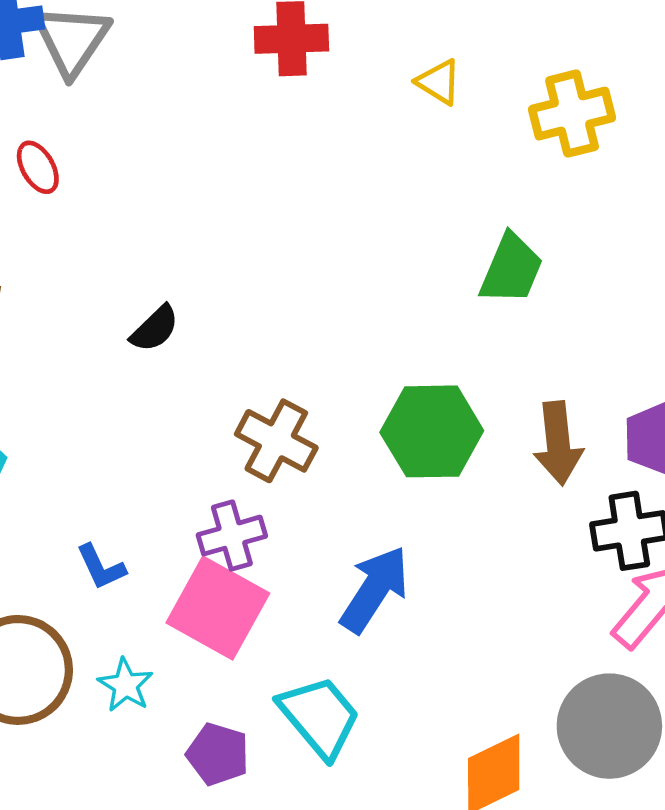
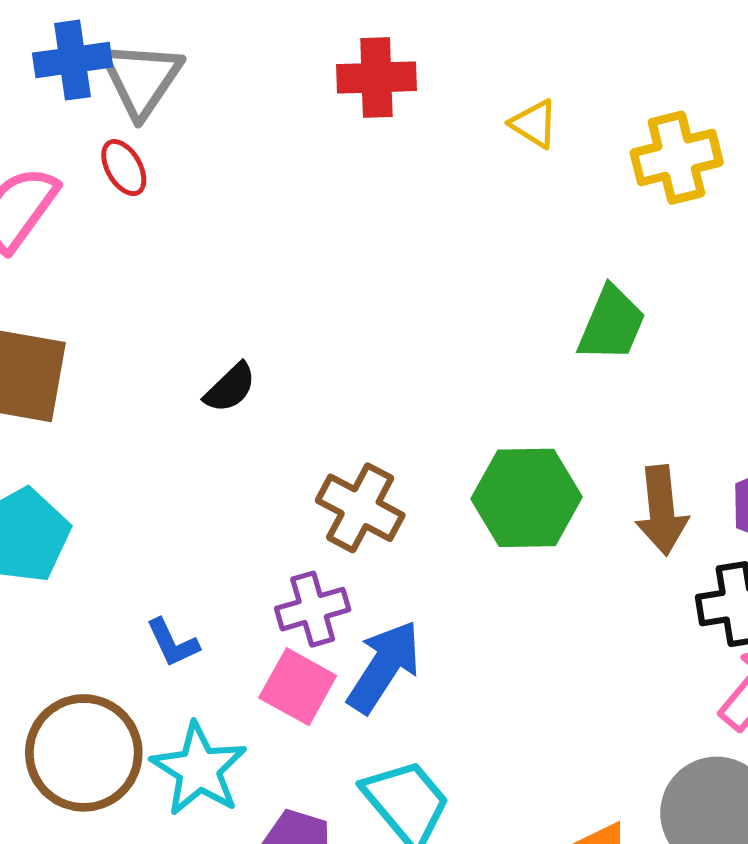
red ellipse: (38, 167) -> (124, 168), moved
blue arrow: (374, 589) -> (384, 667), moved
pink square: (218, 608) -> (298, 687), size x0.7
cyan star: (125, 685) -> (199, 769), size x1.6

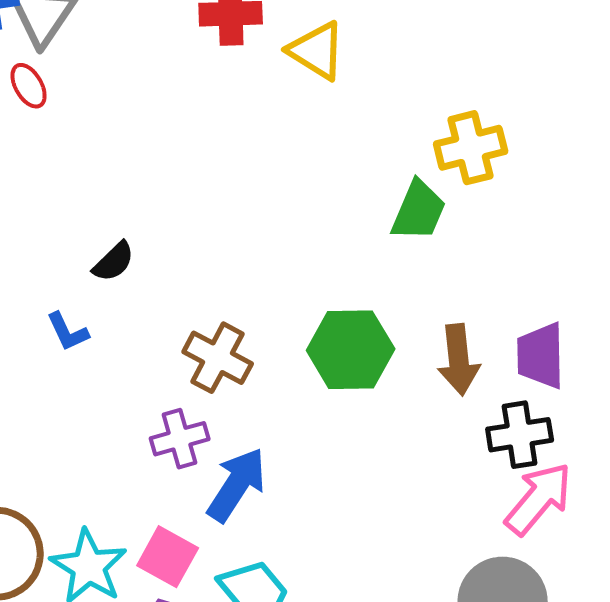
yellow triangle: (534, 124) -> (317, 51), moved, size x1.5
yellow cross: (677, 158) -> (471, 148), moved
blue L-shape: (173, 643) -> (68, 332), moved
pink square: (298, 687) -> (168, 557), moved

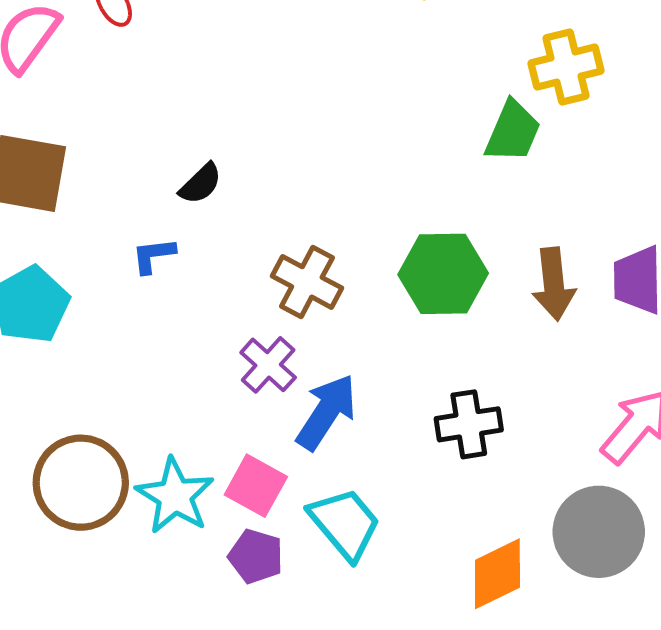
blue L-shape: (68, 332) -> (153, 255), turned 108
black cross: (520, 435) -> (469, 424), moved
purple cross: (180, 439) -> (268, 365), turned -32

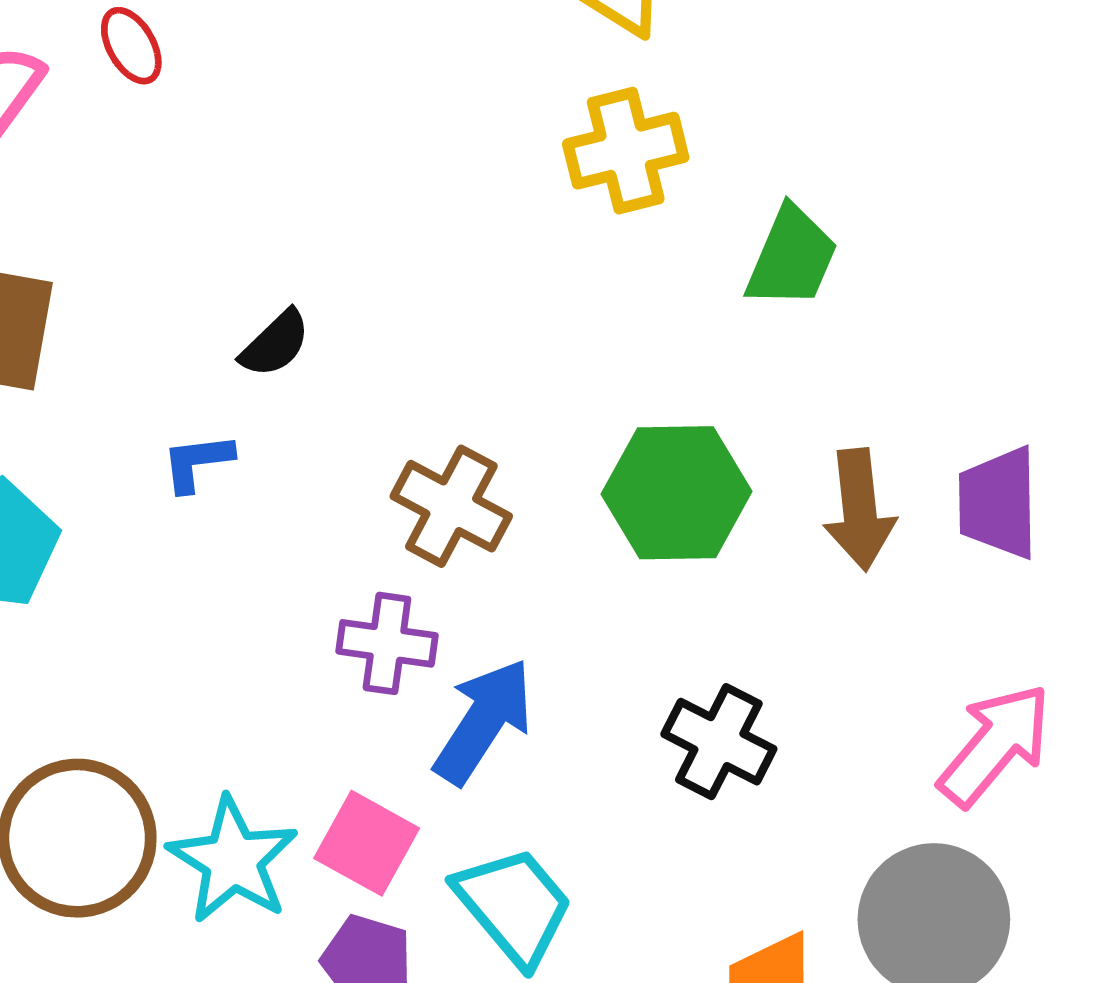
yellow cross: (566, 67) -> (626, 151), moved
purple cross: (268, 365) -> (387, 643), turned -34
black cross: (469, 424) -> (719, 742), turned 36

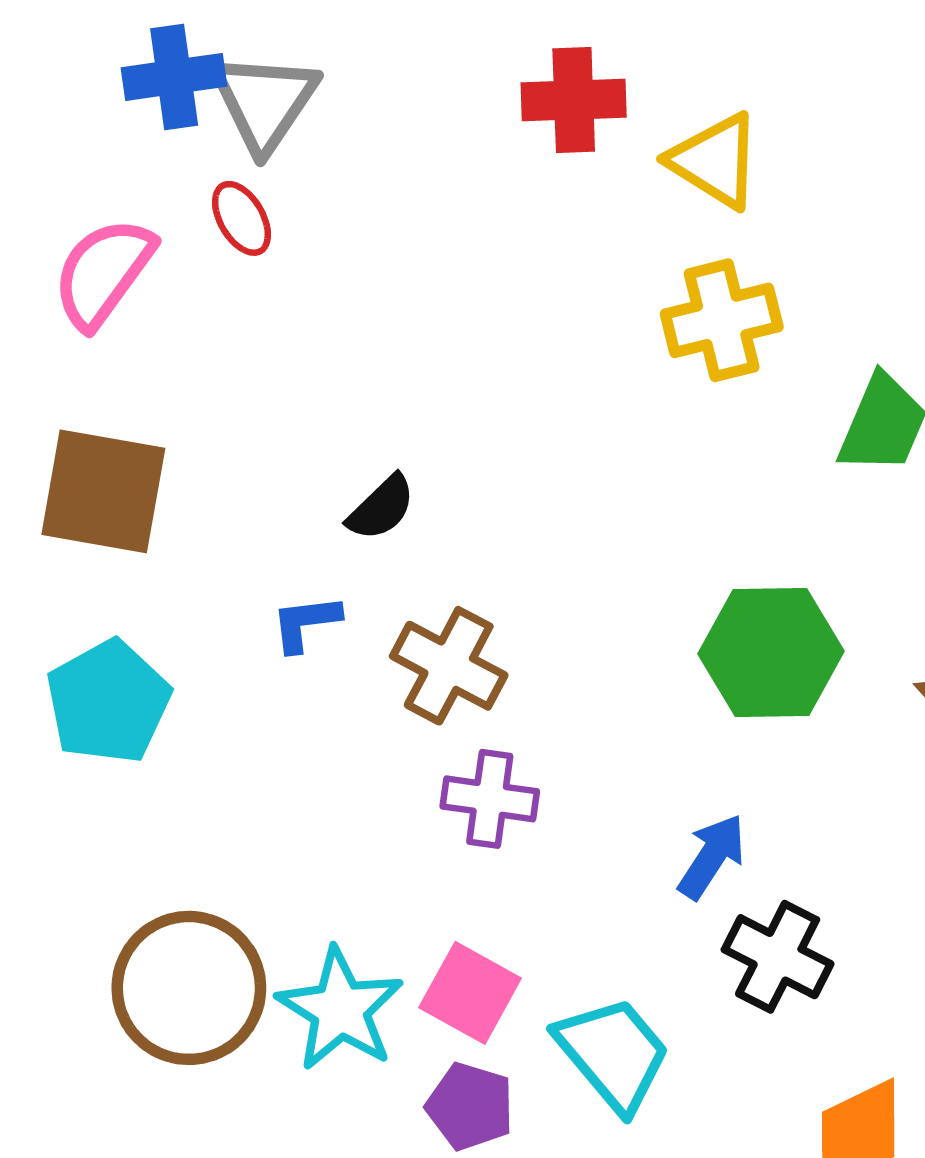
brown cross: (451, 506) -> (449, 666), moved
blue arrow: (483, 721) -> (712, 856), moved, size x0.7
black cross: (719, 742) -> (778, 957), moved

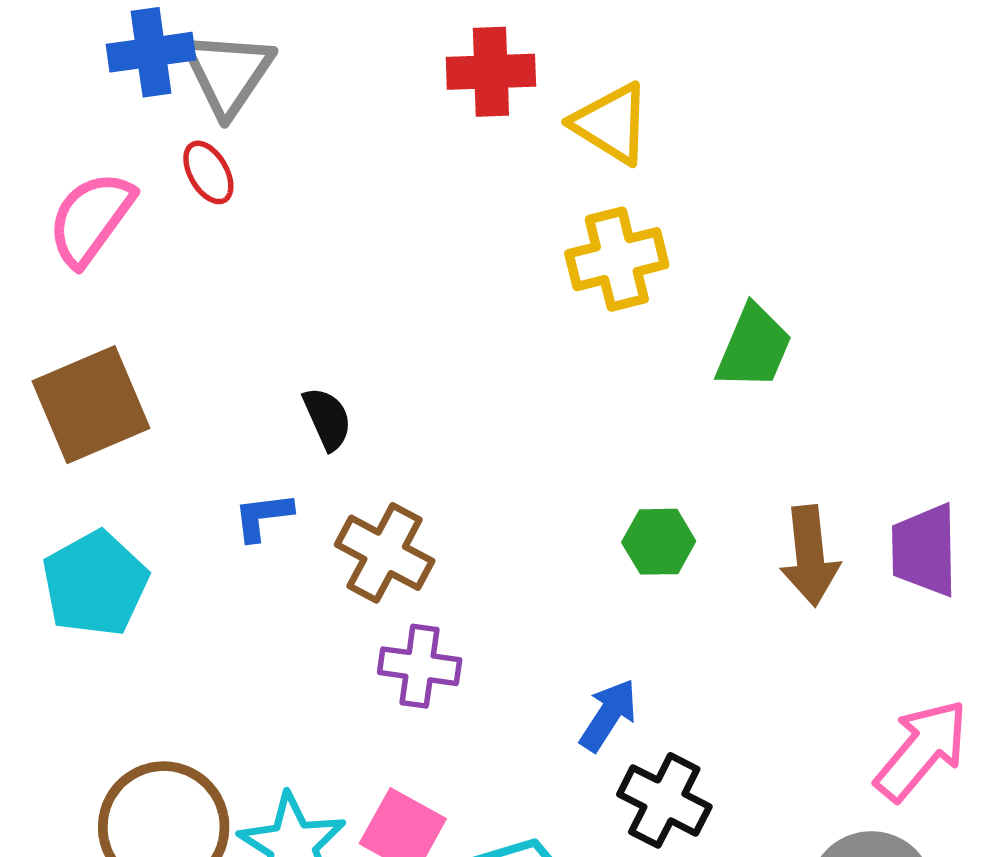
brown square: (103, 491) -> (91, 405), turned -33
black semicircle: (381, 508) -> (327, 419), turned -70
green hexagon: (771, 653) -> (659, 542), size x0.6

